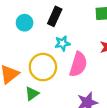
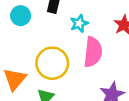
cyan star: (62, 43) -> (79, 23), moved

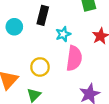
yellow circle: (52, 63) -> (40, 67), size x0.7

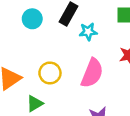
cyan star: (63, 34) -> (88, 32), moved

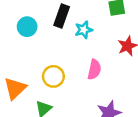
pink semicircle: (92, 73) -> (94, 70), size x0.7

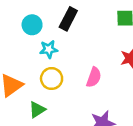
cyan star: (84, 30) -> (49, 49), moved

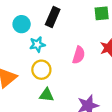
pink semicircle: (94, 77) -> (79, 55), moved
green triangle: (37, 110) -> (47, 95), moved, turned 42

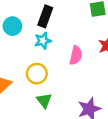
cyan star: (37, 44) -> (43, 41), moved
green triangle: (47, 95) -> (44, 100), turned 49

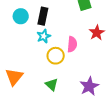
cyan circle: (12, 26) -> (21, 16), moved
yellow circle: (37, 74) -> (56, 56), moved

